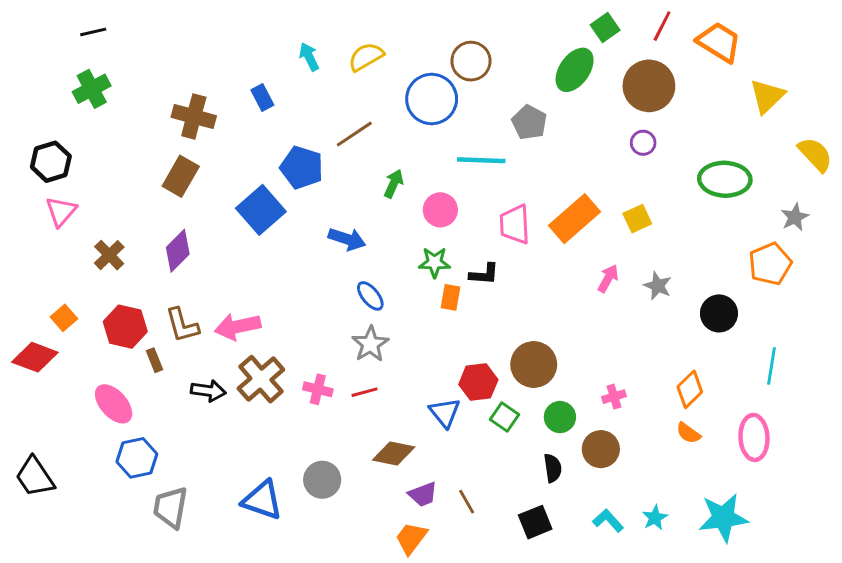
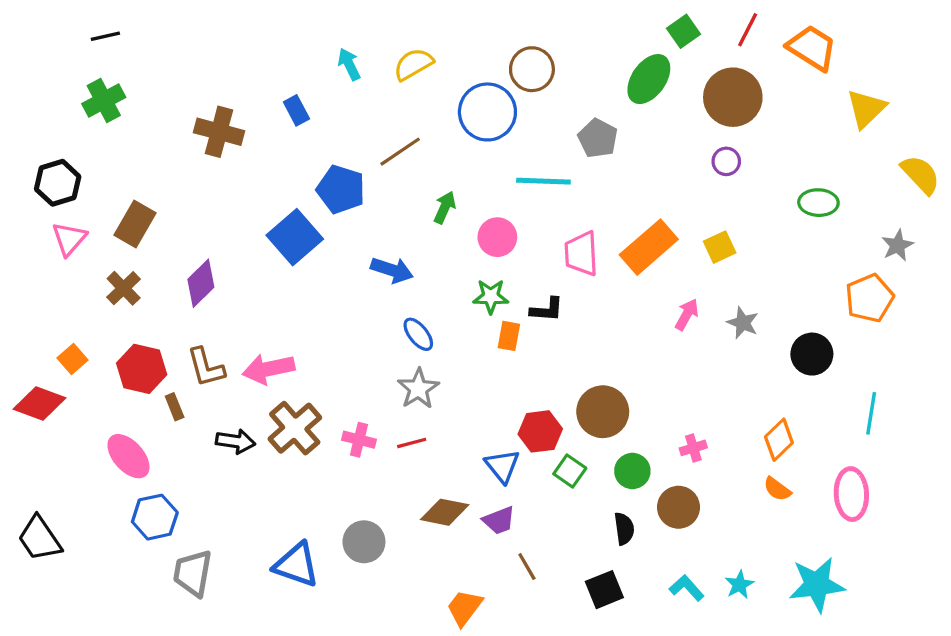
brown rectangle: (181, 176) -> (135, 224), moved
green ellipse: (725, 179) -> (818, 203), size x0.7
purple trapezoid: (423, 494) -> (499, 520), moved

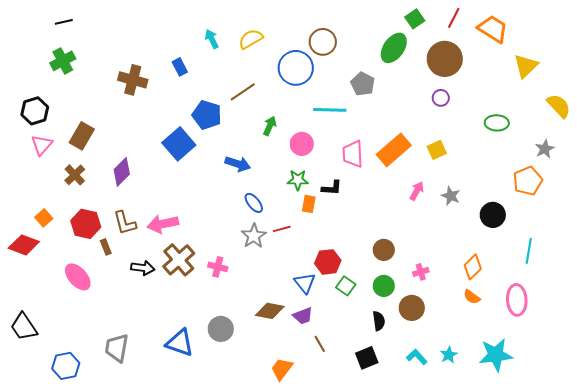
brown circle: (603, 412) -> (384, 250), moved, size x0.7
red line: (412, 443) -> (282, 229), moved
blue hexagon: (155, 517) -> (66, 366), moved

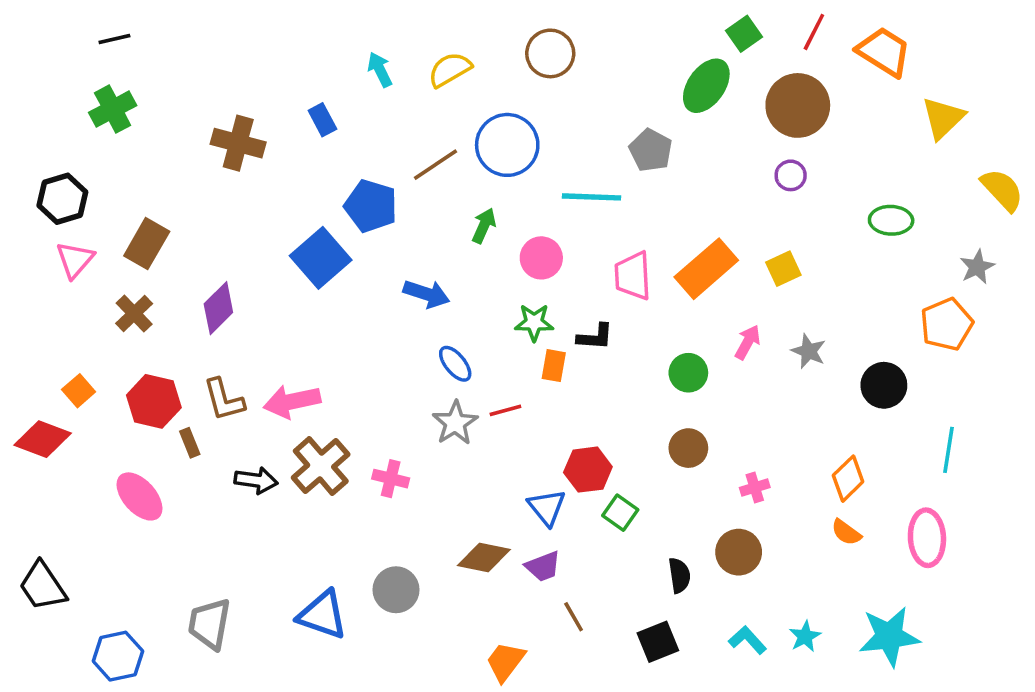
brown circle: (323, 42) -> (550, 53), moved
blue circle: (296, 68) -> (507, 145), moved
green circle: (384, 286) -> (688, 373), moved

